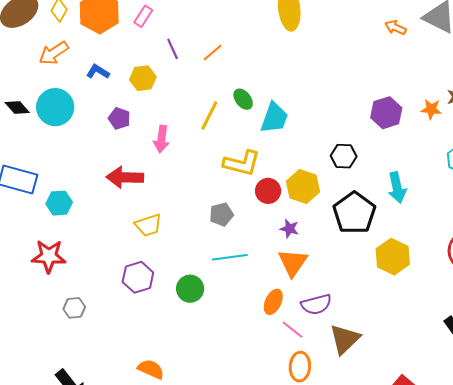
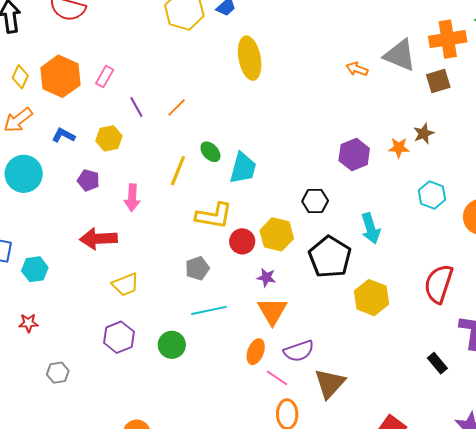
red star: (49, 256) -> (28, 323), size x0.6

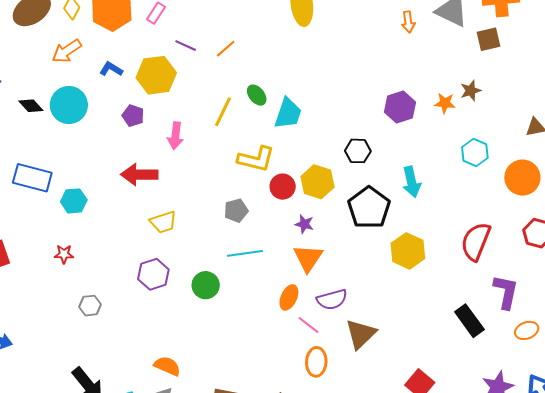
orange arrow: (357, 69) -> (408, 22), turned -120
purple line: (136, 107) -> (186, 46), turned -40
yellow hexagon: (109, 138) -> (156, 75), size x1.5
black rectangle: (437, 363) -> (469, 321), size x1.5

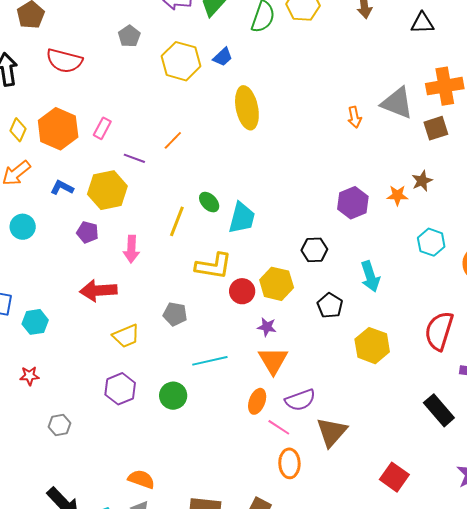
orange line: (226, 49) -> (173, 140), moved
cyan circle: (69, 105) -> (23, 227), size x0.7
black pentagon: (369, 208) -> (330, 306), size x0.6
gray pentagon: (236, 211) -> (175, 314), moved, turned 30

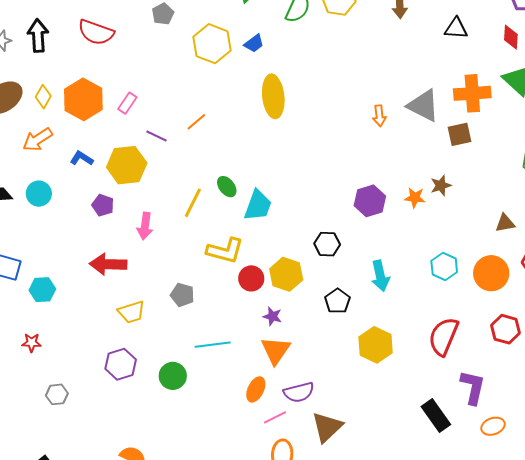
cyan hexagon: (431, 242) -> (444, 266), moved
pink line: (279, 427) -> (275, 417), turned -65

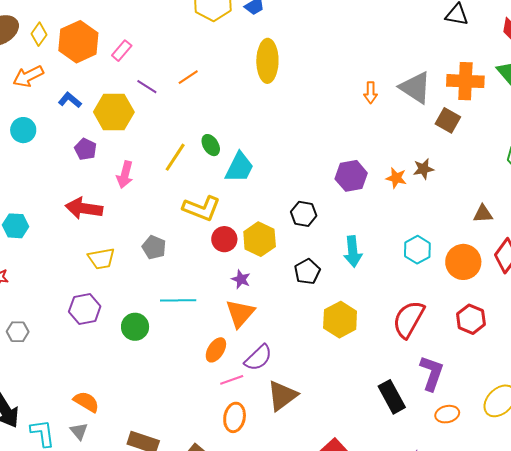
brown square: (459, 134) -> (448, 120), turned 35
purple semicircle: (299, 392) -> (258, 358), turned -36

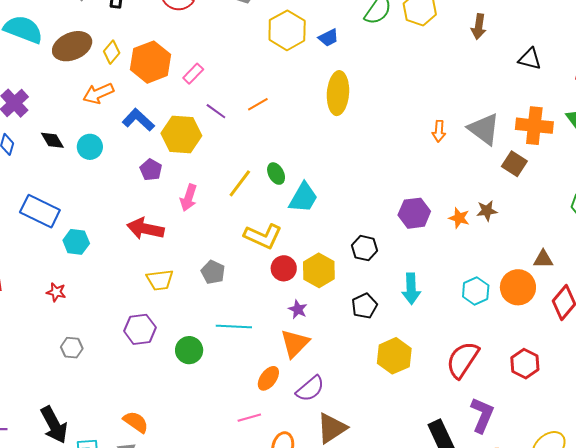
blue L-shape: (70, 100) -> (138, 120), size x1.4
orange circle: (463, 262) -> (518, 287), moved
pink line: (232, 380) -> (249, 418), moved

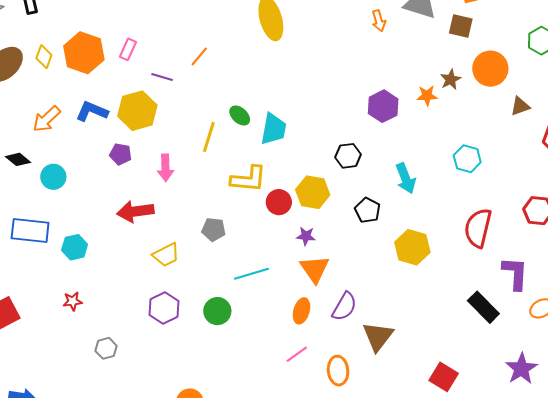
orange arrow: (98, 93) -> (47, 119), moved
cyan circle: (90, 147) -> (53, 177), moved
orange circle: (518, 287) -> (490, 69), moved

